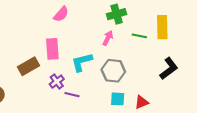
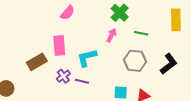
green cross: (117, 14) -> (120, 13), turned -30
yellow rectangle: (162, 27) -> (176, 20), moved
gray hexagon: (113, 71) -> (135, 61), moved
purple line: (72, 95) -> (82, 81), moved

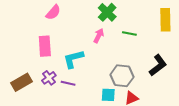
gray hexagon: (135, 61) -> (122, 76), moved
brown rectangle: (37, 62) -> (21, 82), moved

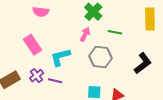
pink semicircle: (53, 12) -> (41, 12), turned 56
pink rectangle: (45, 46) -> (32, 45), turned -30
gray hexagon: (122, 76) -> (100, 57), moved

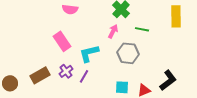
black L-shape: (143, 63) -> (168, 80), moved
purple line: (55, 81) -> (84, 76), turned -72

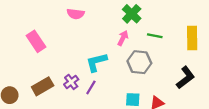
yellow rectangle: (176, 16) -> (192, 38), moved
pink rectangle: (62, 41) -> (36, 41), moved
black L-shape: (168, 80) -> (186, 78), moved

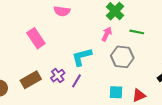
pink rectangle: (36, 41) -> (36, 38), moved

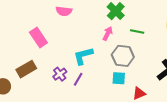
brown rectangle: (31, 80) -> (26, 69), moved
cyan square: (116, 92) -> (119, 78), moved

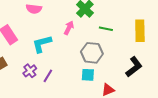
pink arrow: (108, 33) -> (69, 28), moved
cyan L-shape: (83, 56) -> (42, 44), moved

